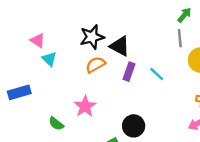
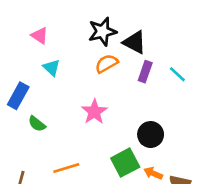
cyan triangle: (49, 59) -> (52, 68), moved
blue rectangle: (19, 92) -> (18, 96), turned -45
green semicircle: (56, 124) -> (37, 124), moved

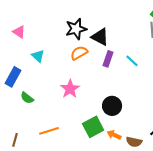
pink triangle: (40, 36) -> (19, 32), moved

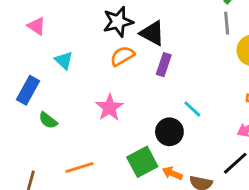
cyan line: (132, 61) -> (192, 109), moved

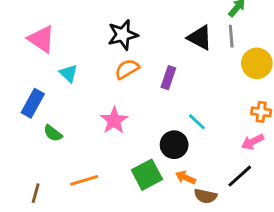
pink triangle: (37, 26) -> (41, 39), size x1.5
black triangle: (152, 33) -> (200, 38), moved
orange arrow: (172, 173) -> (186, 178), moved

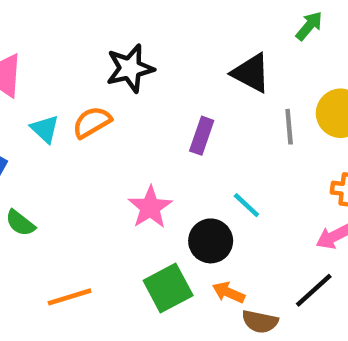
gray line: (231, 36) -> (289, 127), moved
orange semicircle: (127, 69) -> (92, 122), moved
pink star: (114, 120) -> (150, 207), moved

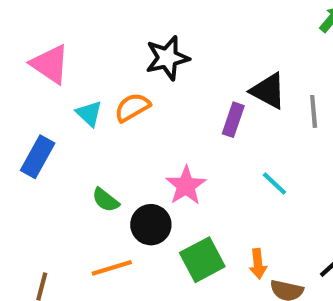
black triangle: (251, 73) -> (268, 91), moved
green semicircle: (20, 223) -> (106, 200), moved
black circle: (211, 241) -> (151, 225), moved
orange arrow: (229, 292) -> (258, 264), turned -120

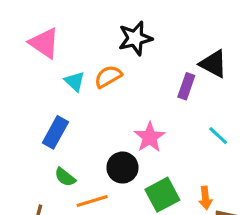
blue rectangle: (38, 157) -> (55, 132), moved
green semicircle: (106, 200) -> (65, 177), moved

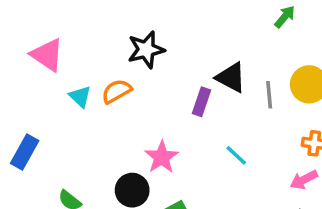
blue rectangle: (55, 132) -> (25, 152), moved

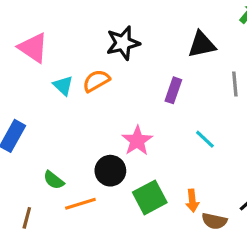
black triangle: (231, 77) -> (202, 45), moved, turned -40

